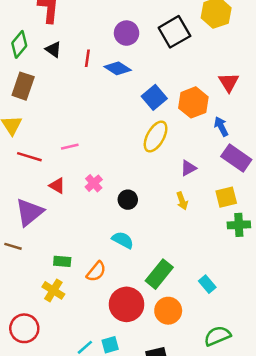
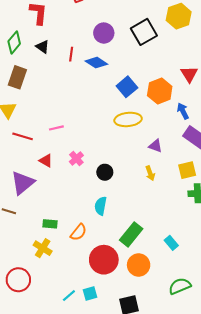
yellow ellipse: (156, 137) -> (128, 119), turned 55
purple triangle: (188, 168) -> (155, 146), turned 48
cyan semicircle: (123, 240) -> (101, 206), turned -108

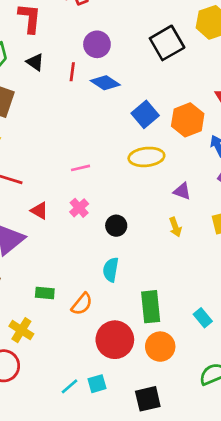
purple circle: (104, 33) -> (97, 44), moved
pink line: (56, 128) -> (80, 168), moved
green rectangle: (131, 234) -> (151, 307), turned -45
yellow cross: (43, 248) -> (21, 330), moved

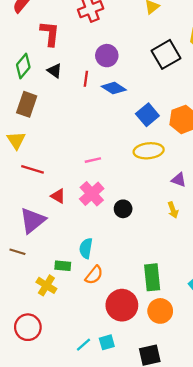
pink cross: (79, 208) -> (92, 194), size x1.5
cyan semicircle: (111, 270) -> (86, 248), moved
yellow cross: (21, 330) -> (46, 285), moved

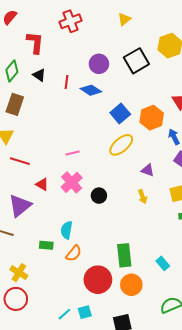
purple circle: (107, 56) -> (99, 64), moved
yellow ellipse: (149, 151) -> (121, 145), turned -35
yellow cross: (46, 285) -> (19, 273), moved

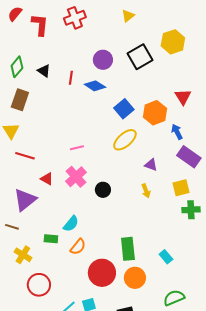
red L-shape: (35, 43) -> (40, 25), moved
cyan semicircle: (66, 230) -> (71, 224), turned -150
yellow cross: (19, 273) -> (23, 255), moved
red circle: (16, 299) -> (39, 285), moved

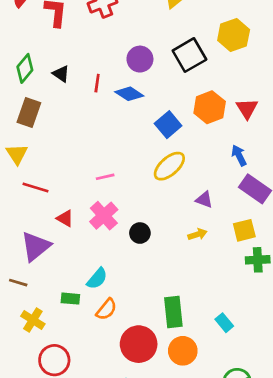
orange hexagon: (155, 113) -> (210, 107), moved
yellow arrow: (146, 191) -> (197, 234), turned -88

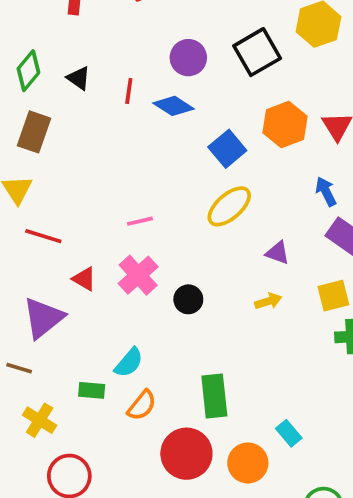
green rectangle: (173, 312) -> (214, 396), moved
cyan rectangle: (224, 323) -> (289, 433), moved

